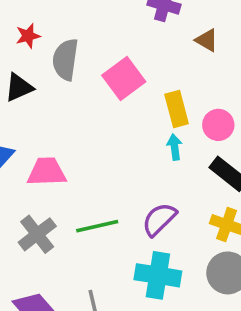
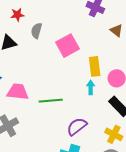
gray semicircle: (65, 60) -> (36, 31), size x0.7
green line: (97, 226) -> (51, 101), moved

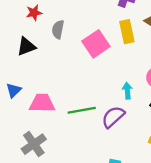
yellow rectangle: (95, 66) -> (127, 32), moved
purple semicircle: (77, 127) -> (113, 117), moved

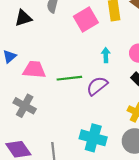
cyan arrow: (127, 91) -> (106, 55), moved
gray cross: (34, 144) -> (25, 106), turned -30

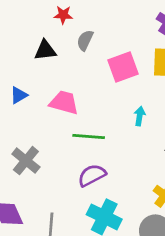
pink trapezoid: (34, 70) -> (64, 102), moved
purple semicircle: (97, 86) -> (92, 175), moved

